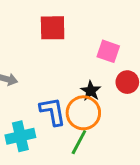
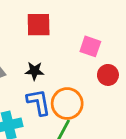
black star: (91, 91) -> (34, 71), moved, turned -30

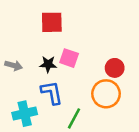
pink square: (90, 46) -> (69, 58), moved
orange circle: (67, 104) -> (106, 94), moved

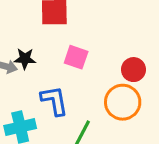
black star: (48, 64) -> (25, 59), moved

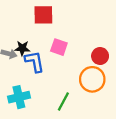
blue L-shape: (54, 101) -> (35, 62), moved

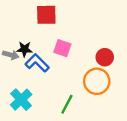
blue L-shape: (35, 62) -> (37, 63), turned -35
cyan cross: (19, 97) -> (21, 100), turned -30

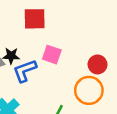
blue L-shape: (37, 63) -> (25, 71), turned -65

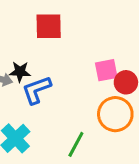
pink square: (52, 55) -> (106, 70), moved, turned -30

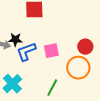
pink square: (106, 70) -> (51, 51), moved

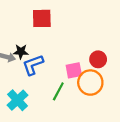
pink square: (51, 51) -> (74, 70), moved
green line: (52, 88) -> (58, 91), moved

